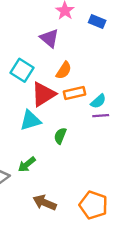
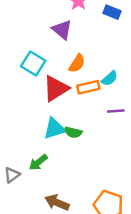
cyan semicircle: (98, 101) -> (110, 78), moved
cyan triangle: (30, 120) -> (54, 129), moved
green semicircle: (60, 136) -> (73, 132), turned -98

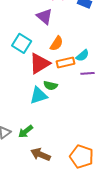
purple line: (116, 111) -> (88, 73), moved
green semicircle: (73, 132) -> (51, 85), moved
green arrow: (38, 162) -> (26, 131), moved

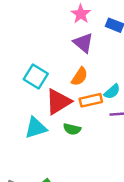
purple triangle: (45, 16) -> (83, 43), moved
cyan triangle: (39, 95) -> (36, 128), moved

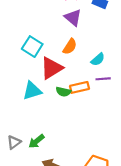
orange rectangle: (91, 100) -> (79, 87), moved

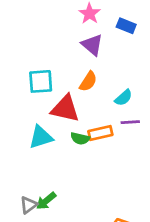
cyan square: (32, 47) -> (41, 81), turned -36
red triangle: (52, 68) -> (65, 109), turned 45
gray triangle: (14, 142) -> (28, 205), moved

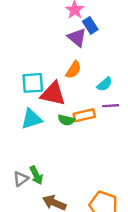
blue rectangle: (126, 26) -> (90, 25), moved, turned 35
cyan square: (41, 81) -> (33, 83), moved
green arrow: (46, 201) -> (36, 175), turned -78

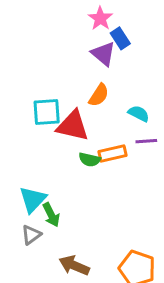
cyan semicircle: (105, 84) -> (139, 114), turned -112
cyan triangle: (32, 119) -> (33, 199), moved, turned -30
green arrow: (36, 175) -> (51, 215), moved

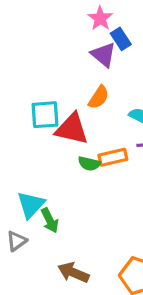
gray triangle: (31, 235) -> (17, 241), moved

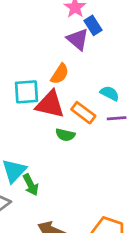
orange semicircle: (99, 97) -> (60, 74), moved
orange rectangle: (113, 157) -> (83, 113), moved, turned 50

